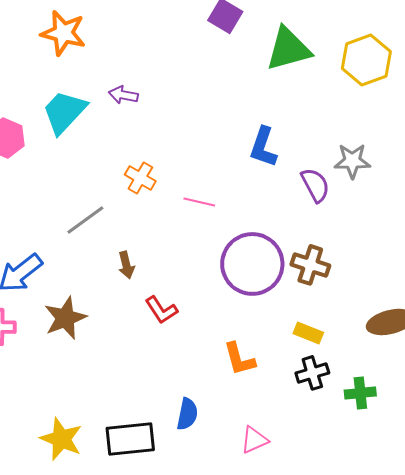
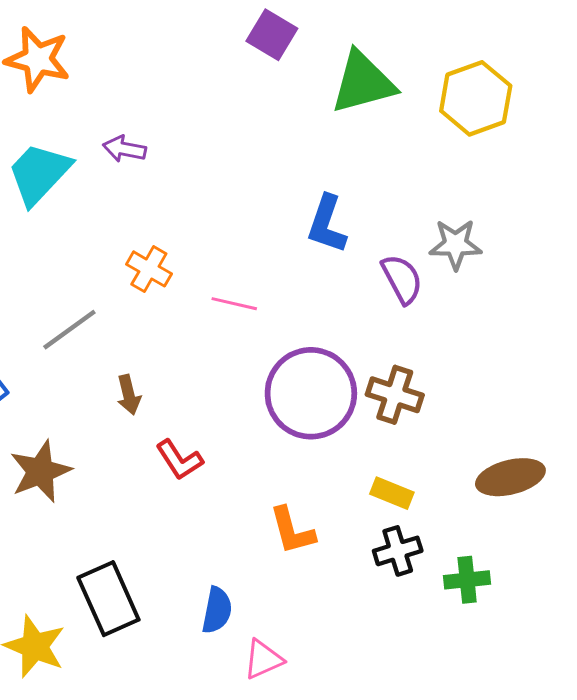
black rectangle: (130, 439) -> (108, 599), moved, turned 72
pink triangle: (254, 440) -> (263, 659), moved

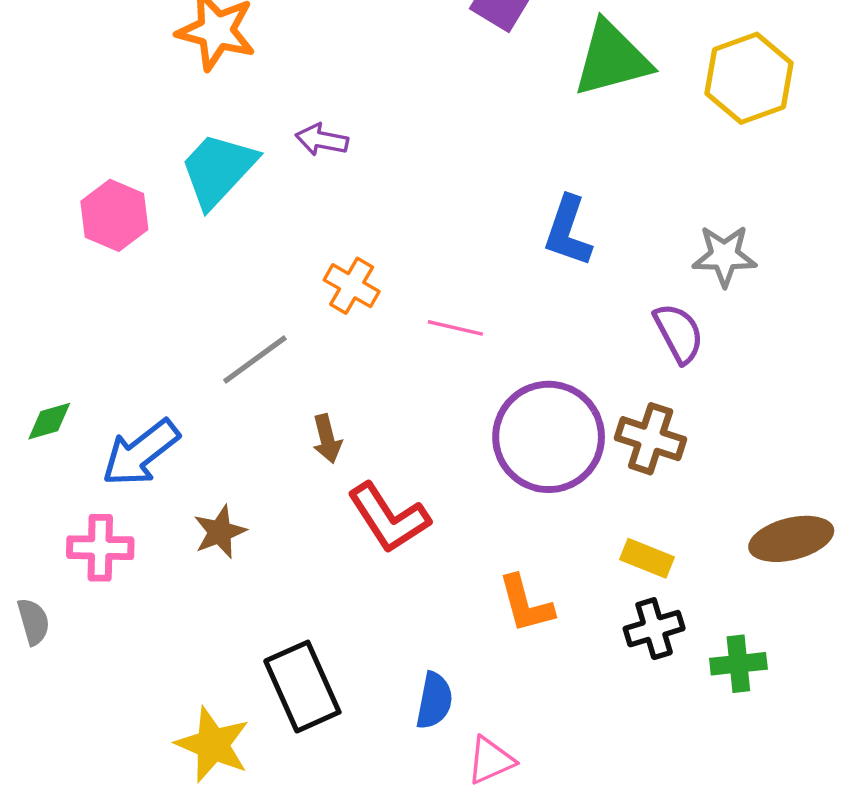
purple semicircle: (402, 279) -> (679, 333), moved
red L-shape: (179, 460) -> (389, 518), size x1.4
brown star: (40, 471) -> (220, 532), size x0.7

